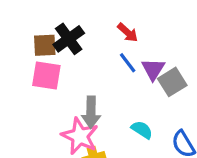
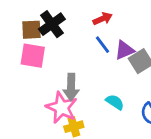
red arrow: (128, 33) -> (103, 19), turned -66
purple triangle: (153, 69) -> (124, 50), turned 35

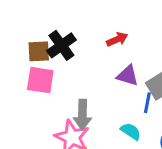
blue line: (103, 45) -> (147, 103), moved, turned 48
purple triangle: (124, 50) -> (128, 76), moved, turned 40

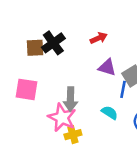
pink square: (40, 80) -> (26, 89), moved

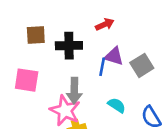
black cross: (53, 43) -> (69, 46), moved, turned 35
blue line: (123, 89) -> (102, 67), moved

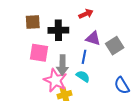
blue line: (102, 67) -> (84, 57), moved
pink square: (27, 80) -> (39, 53), moved
cyan semicircle: (117, 105) -> (83, 76), moved

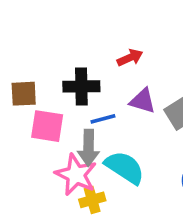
brown square: (33, 22) -> (24, 94), moved
blue line: (84, 57) -> (103, 119), moved, turned 64
cyan semicircle: (83, 76) -> (125, 168), size x1.6

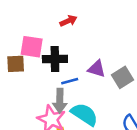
red arrow: (130, 58) -> (68, 21), moved
pink square: (47, 126) -> (32, 47), moved

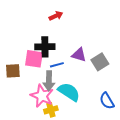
pink square: (32, 47) -> (34, 59), moved
brown square: (16, 64) -> (13, 71), moved

